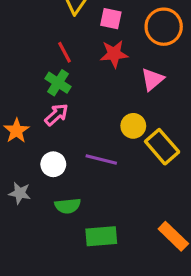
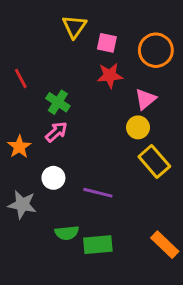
red line: (64, 52) -> (21, 78), moved
yellow circle: (133, 126) -> (138, 127), moved
purple line: (101, 159) -> (98, 193), moved
gray star: (20, 193) -> (22, 205), size x1.4
green semicircle: (68, 206) -> (67, 233), moved

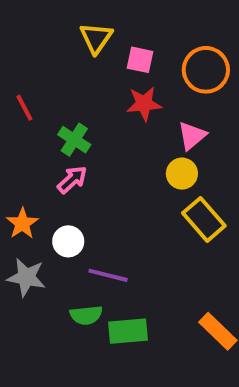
orange star: (19, 147) -> (22, 223), moved
purple line: (98, 193) -> (108, 275), moved

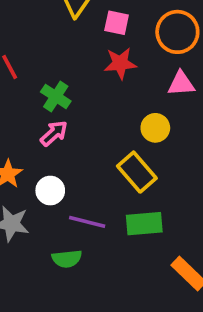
pink triangle: (192, 136) -> (181, 84), moved, turned 36
yellow rectangle: (204, 219) -> (137, 172), moved
green rectangle: (128, 331) -> (144, 224), moved

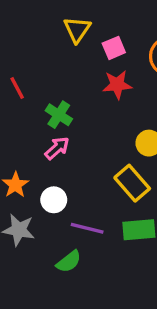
pink square: (117, 23) -> (114, 48), turned -35
green semicircle: (67, 259) -> (69, 262), turned -32

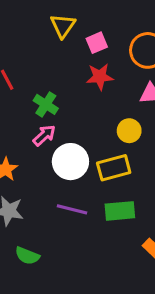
yellow rectangle: (132, 183) -> (114, 168), turned -64
white circle: (54, 200) -> (70, 162), moved, size x1.5
green semicircle: (69, 262) -> (27, 256), moved, turned 60

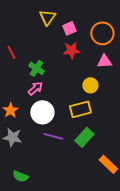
white circle: (70, 162) -> (42, 112), moved
green rectangle: (120, 211) -> (84, 137), turned -42
green semicircle: (27, 256) -> (20, 176), moved

